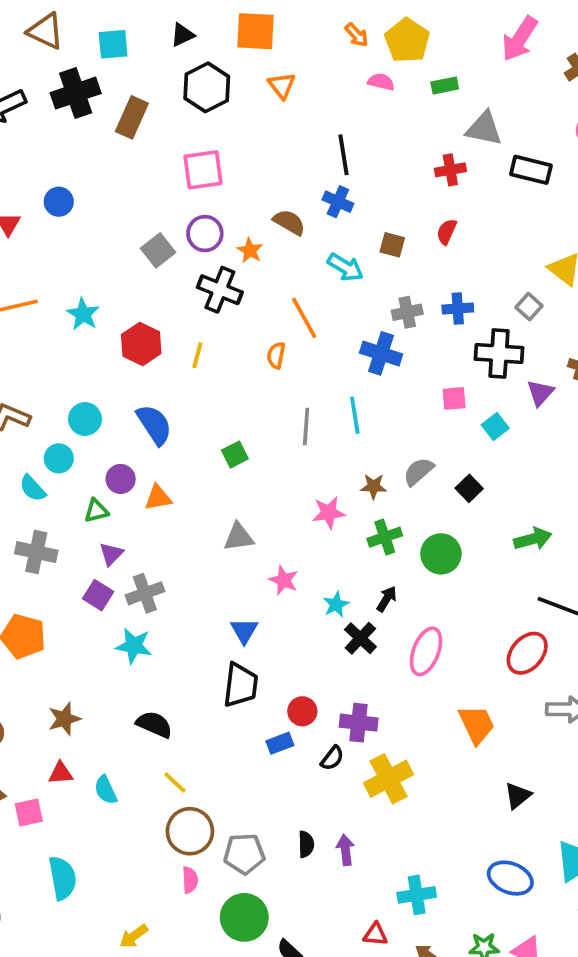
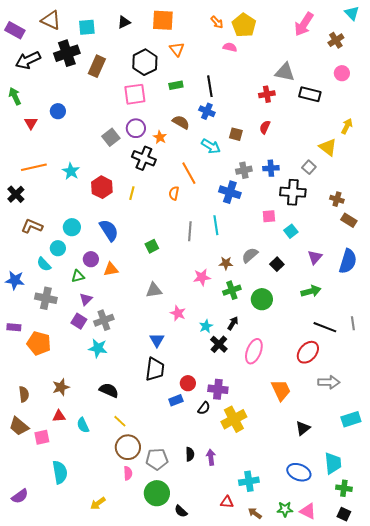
green rectangle: (445, 86) -> (176, 85), moved
black hexagon: (207, 87) -> (145, 62), moved
purple triangle: (540, 393) -> (315, 257), moved

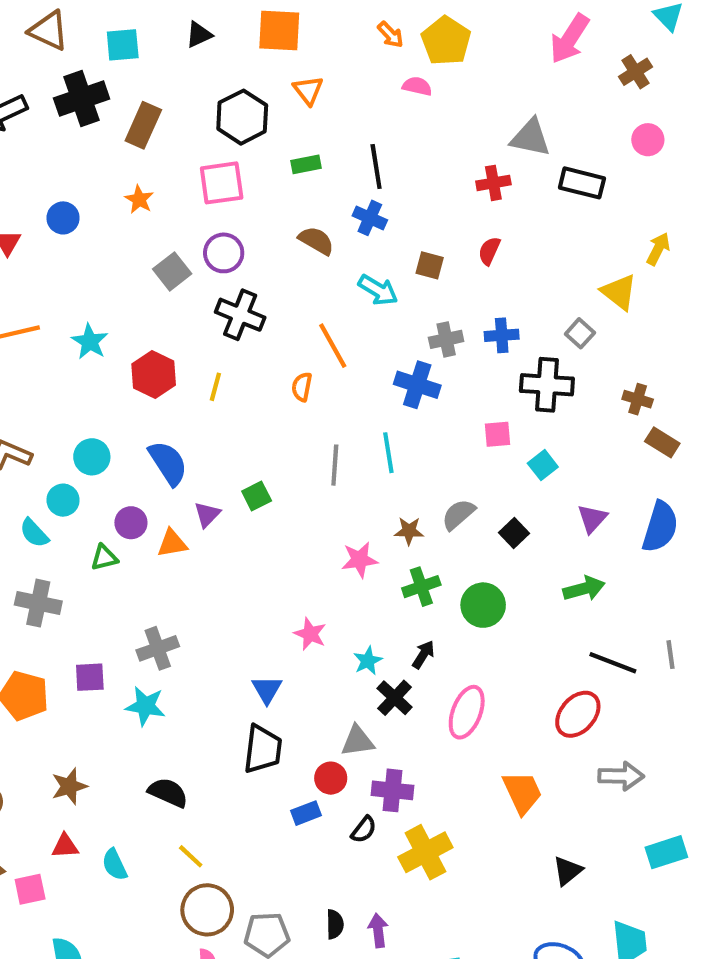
orange star: (160, 137) -> (139, 199), moved
gray triangle: (154, 290) -> (357, 741), moved
purple triangle: (86, 299) -> (207, 514), moved
purple square: (79, 321) -> (90, 677), moved, turned -35

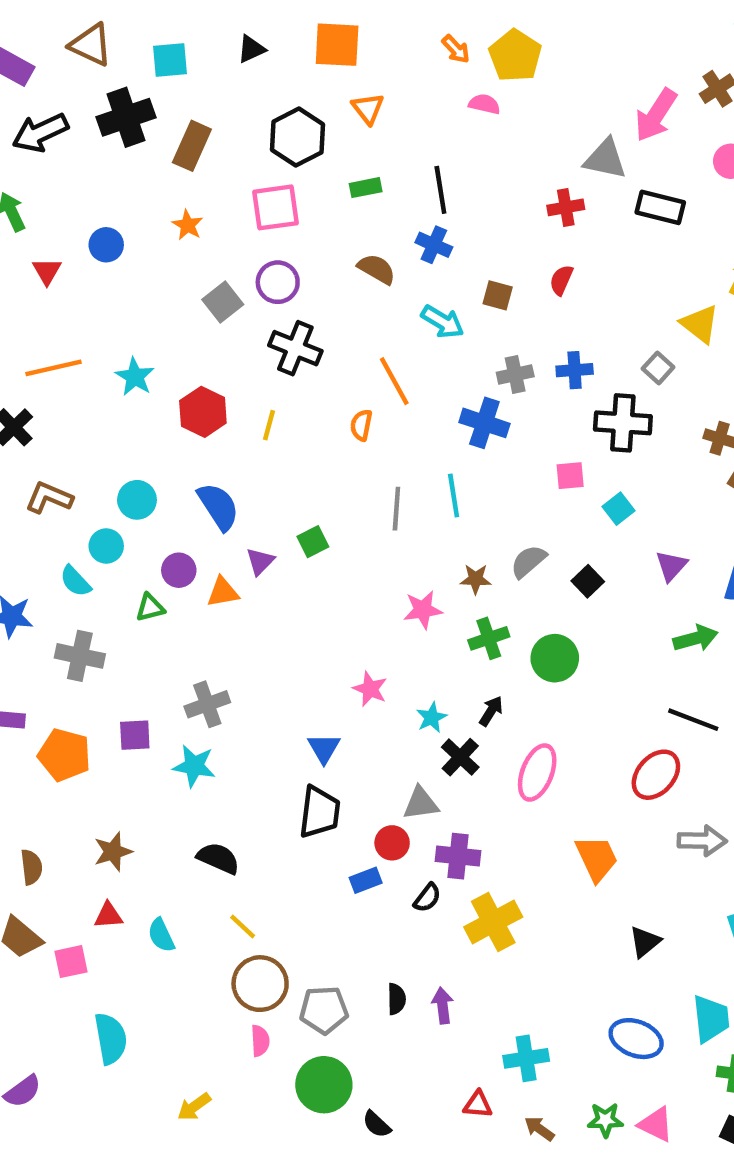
pink arrow: (570, 39) -> (656, 115), moved
green arrow: (584, 589) -> (695, 638), moved

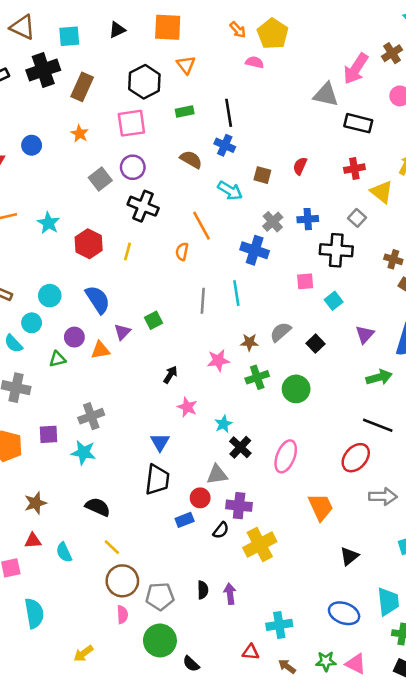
red cross: (566, 207) -> (354, 169), moved
gray cross: (515, 375) -> (273, 222), turned -30
black arrow: (491, 711) -> (170, 375), moved

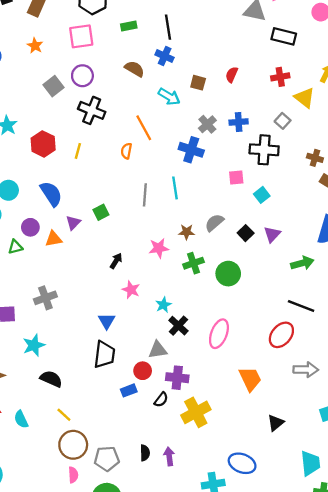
purple triangle: (365, 335) -> (272, 234), moved
cyan star: (83, 452) -> (34, 345), moved, turned -30
blue ellipse: (344, 613) -> (242, 463), moved

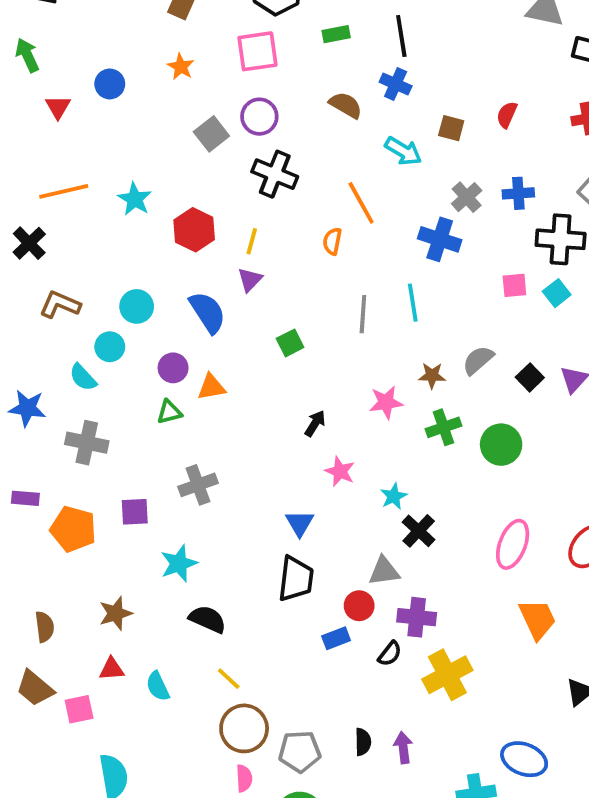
cyan square: (262, 195) -> (557, 293), moved
purple triangle: (73, 223) -> (250, 280), moved
green triangle: (15, 247) -> (169, 412), moved
pink ellipse: (219, 334) -> (513, 544), moved

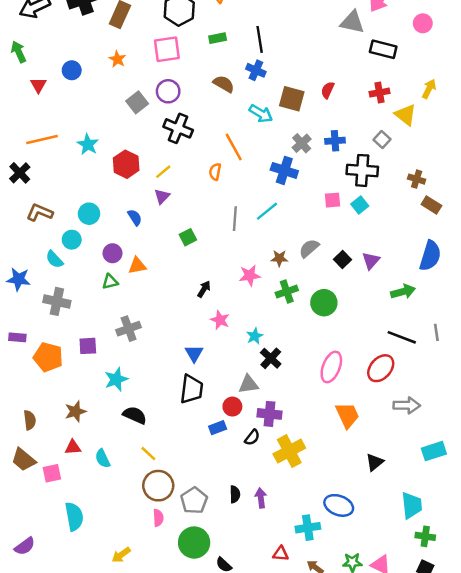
brown square: (451, 128) -> (292, 99), size x1.5
yellow line: (252, 241) -> (163, 172), turned 35
cyan line: (413, 303) -> (267, 211), turned 60
blue semicircle: (208, 312) -> (135, 217), size x0.6
gray pentagon: (300, 751) -> (194, 500), turned -30

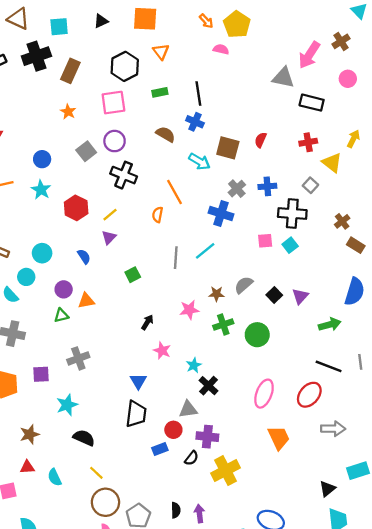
blue circle: (72, 70) -> (42, 159), moved
brown cross: (417, 179) -> (342, 221), turned 35
black triangle: (375, 462) -> (327, 489), moved

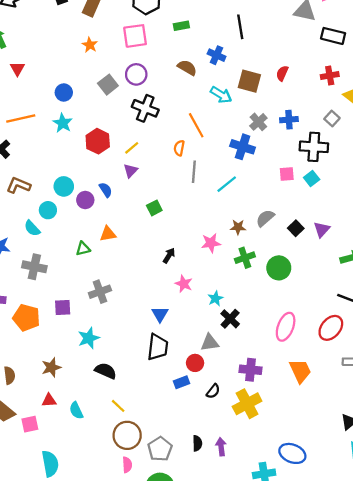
black line: (198, 94) -> (240, 27), moved
gray line: (176, 258) -> (194, 172), moved
purple circle: (64, 289) -> (85, 200), moved
purple cross: (207, 437) -> (250, 370), moved

